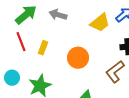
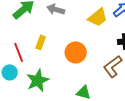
red line: (21, 42) -> (19, 52), moved

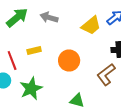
yellow rectangle: (41, 42) -> (34, 50), turned 56

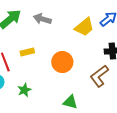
green star: (31, 88) -> (24, 90), size x0.6

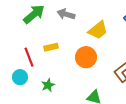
yellow trapezoid: (84, 27) -> (98, 30), moved

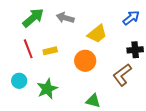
red line: (29, 57) -> (28, 49), moved
green star: (48, 85) -> (47, 89), size x1.5

